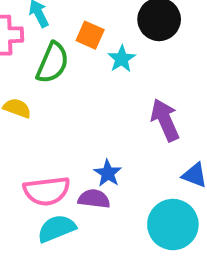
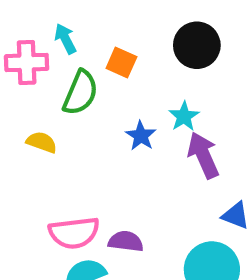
cyan star: (122, 59) -> (184, 116), moved
blue star: (108, 173) -> (141, 136), moved

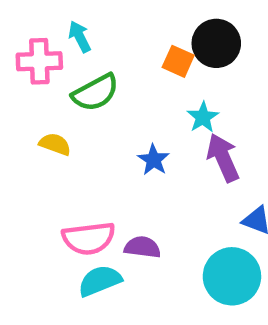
orange square: (121, 62) -> (178, 61), moved
green semicircle: (80, 93) -> (95, 93), turned 39
blue star: (141, 136) -> (154, 160), moved

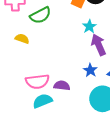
blue star: (154, 160) -> (90, 70), moved

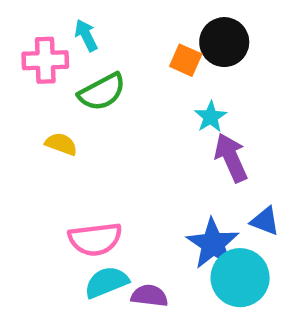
blue star: (90, 70) -> (213, 244), moved, size x1.6
purple semicircle: (62, 86) -> (149, 296), moved

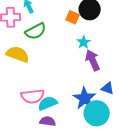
yellow semicircle: (61, 144) -> (18, 54), size x1.6
cyan semicircle: (106, 282) -> (48, 103), moved
purple semicircle: (149, 296) -> (48, 121), moved

